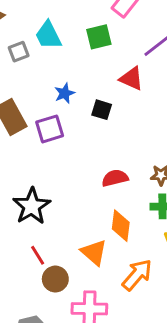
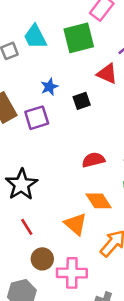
green square: (99, 37) -> (79, 38), size x1.4
black square: (102, 110) -> (82, 101), turned -36
orange diamond: (121, 226) -> (99, 201), turned -40
brown circle: (55, 279) -> (42, 259), moved

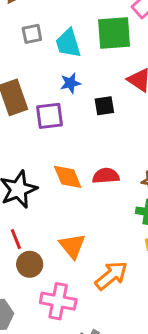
cyan trapezoid: (35, 37) -> (68, 43), moved
orange diamond: (99, 201) -> (68, 177), moved
brown circle: (42, 259) -> (30, 264), moved

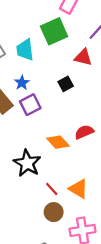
cyan trapezoid: (68, 43) -> (25, 50), turned 30
blue star: (70, 83) -> (22, 83), moved
red line: (16, 239) -> (52, 189), moved

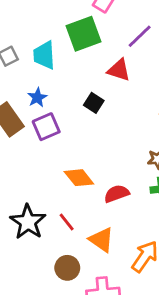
black square: (66, 84) -> (94, 103), turned -32
red semicircle: (84, 132) -> (117, 194), moved
black star: (27, 163) -> (28, 222), moved
red line: (52, 189) -> (67, 222), moved

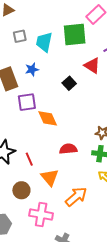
purple square: (46, 127) -> (27, 102), moved
orange diamond: (79, 178) -> (48, 118), moved

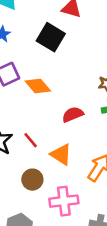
black square: (69, 83) -> (51, 37), size x1.6

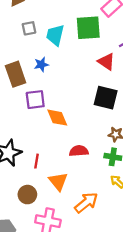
black square: (51, 37) -> (106, 98), moved, turned -35
red line: (31, 140) -> (37, 161), turned 32

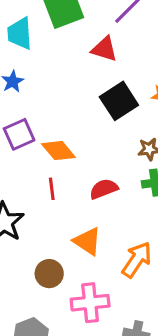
black square: (106, 98) -> (119, 101), turned -30
red line: (37, 161) -> (52, 189), moved

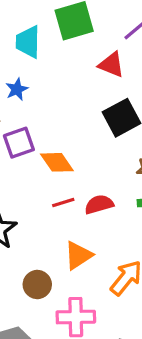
red line: (52, 189) -> (63, 203), moved, turned 75
orange triangle: (87, 241) -> (78, 255), turned 48

